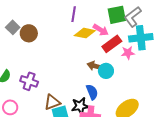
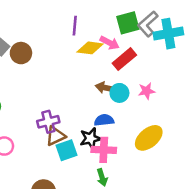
cyan cross: (141, 38) -> (168, 34), moved
pink star: (128, 53) -> (147, 91), moved
purple cross: (29, 81) -> (48, 122), moved, turned -30
blue semicircle: (92, 92) -> (104, 120), turned -70

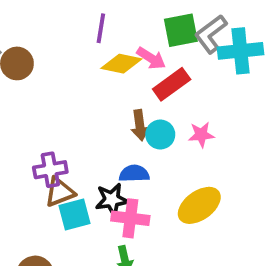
brown arrow: (105, 88) -> (140, 125), turned -114

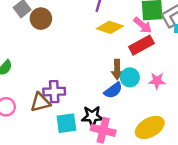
pink arrow: (151, 58) -> (143, 25), moved
blue semicircle: (134, 174) -> (113, 90), moved, turned 138
brown triangle: (60, 192) -> (40, 102), moved

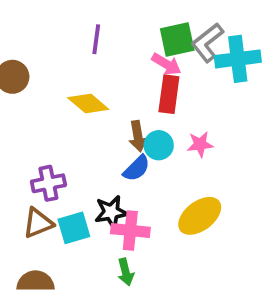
yellow diamond: (110, 27) -> (88, 103), moved, turned 30
red rectangle: (141, 45) -> (169, 94), turned -45
brown triangle: (40, 102) -> (38, 223), moved

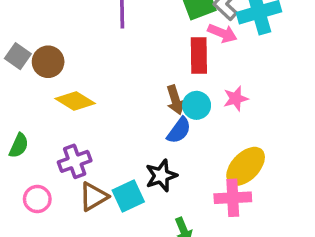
pink arrow: (166, 64) -> (222, 33), moved
yellow diamond: (88, 103) -> (75, 101), moved
purple cross: (48, 183) -> (75, 161), moved
pink cross: (130, 230) -> (233, 198), moved

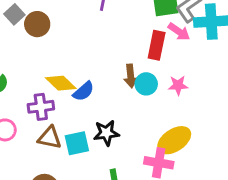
yellow diamond: (75, 101) -> (61, 83), moved
blue semicircle: (179, 130) -> (84, 91), moved
brown triangle: (94, 197) -> (50, 138), turned 30

